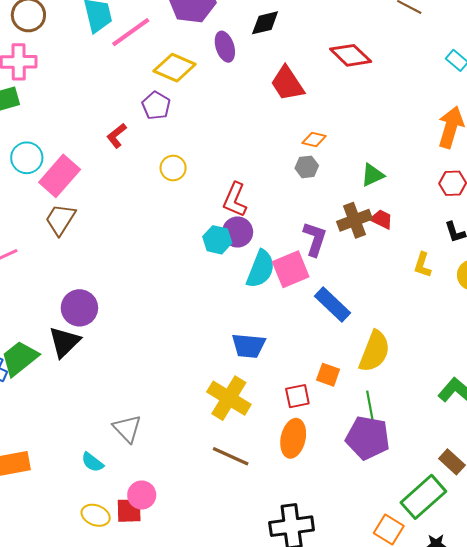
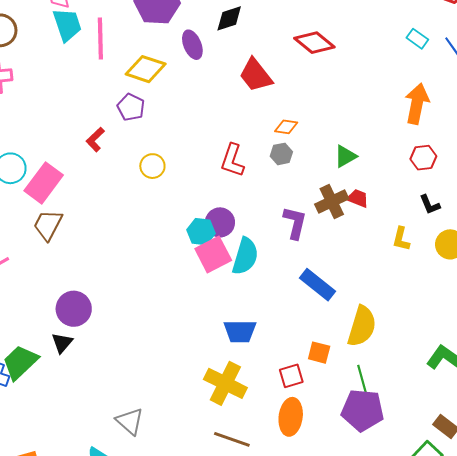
pink line: (131, 32) -> (100, 38), turned -51
red L-shape: (235, 200) -> (232, 160), moved
pink square: (291, 269) -> (213, 255), moved
black triangle: (64, 342) -> (62, 343), size x0.7

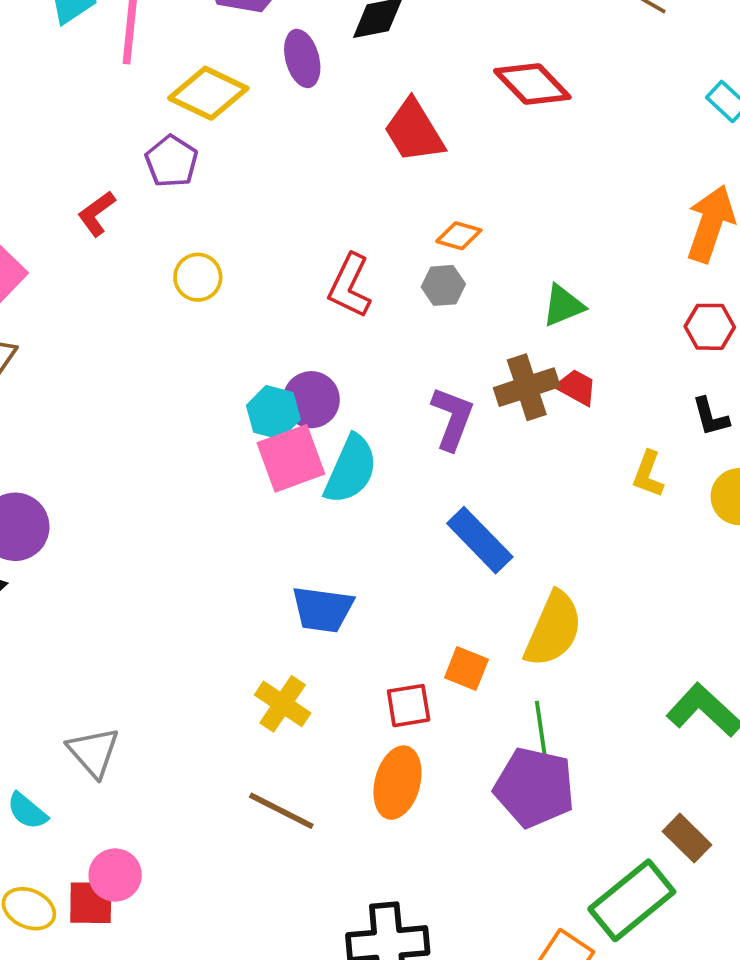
yellow cross: (225, 383) -> (283, 704), size x0.7

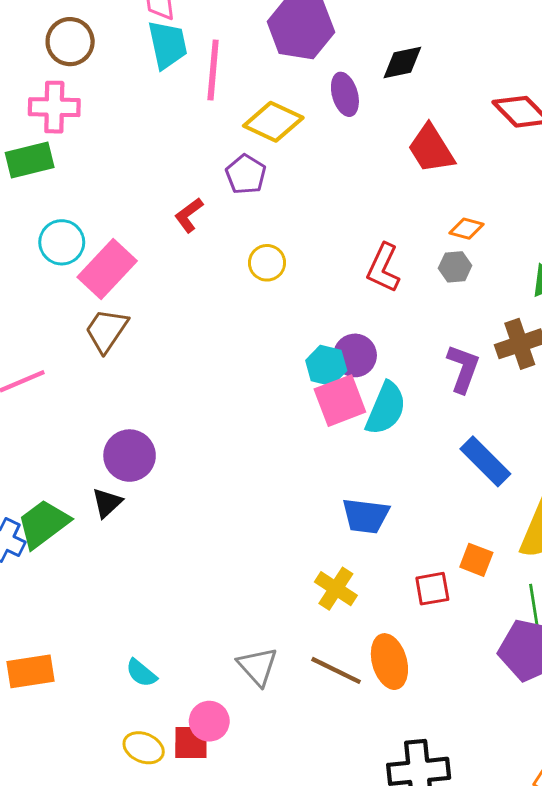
gray triangle: (93, 752) -> (257, 666), moved
orange ellipse: (397, 783) -> (389, 662), moved, turned -30

